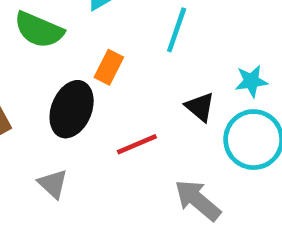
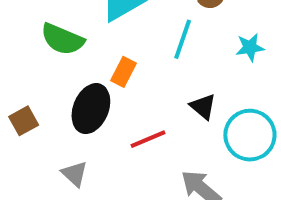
cyan star: (251, 81) -> (250, 47), moved

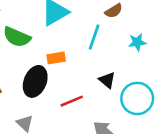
orange rectangle: (124, 72) -> (56, 58), turned 54

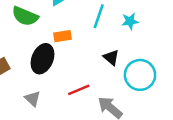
cyan star: (137, 42) -> (130, 21), moved
red line: (72, 101) -> (79, 90), moved

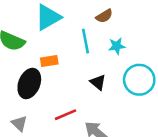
cyan line: (99, 16) -> (85, 41), turned -30
cyan circle: (140, 75) -> (139, 80), moved

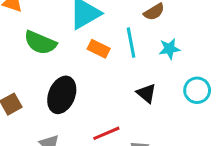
orange rectangle: (49, 61) -> (99, 49), moved, turned 35
cyan circle: (139, 80) -> (197, 90), size x0.7

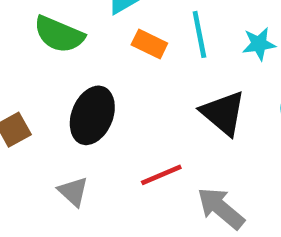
black triangle: (146, 93) -> (223, 113), size x1.5

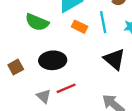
black ellipse: (92, 115) -> (53, 60), turned 65
red line: (161, 175) -> (66, 88), moved

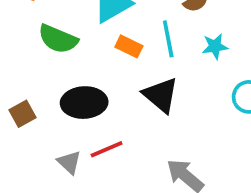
black triangle: (114, 59) -> (161, 95), moved

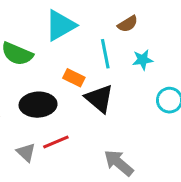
orange rectangle: (129, 46) -> (74, 78), moved

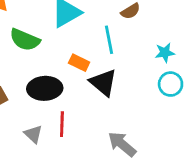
cyan star: (143, 60) -> (165, 53), moved
red line: (56, 142) -> (62, 124), turned -65

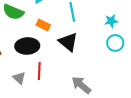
orange rectangle: (79, 63) -> (43, 25), moved

